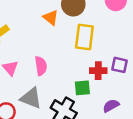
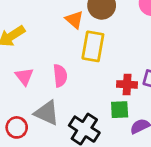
yellow rectangle: (84, 37) -> (93, 46), moved
green square: (82, 88) -> (120, 110), moved

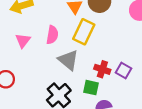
pink semicircle: (60, 76) -> (52, 35), moved
gray triangle: (47, 113) -> (68, 60), moved

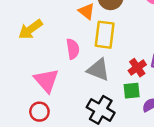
pink triangle: (23, 41) -> (46, 80), moved, size x1.5
red cross: (102, 69) -> (137, 68), turned -35

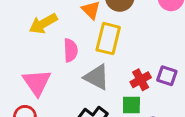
yellow arrow: (30, 29) -> (43, 24), moved

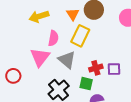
purple square: (167, 76) -> (114, 69), turned -32
pink triangle: (37, 82) -> (40, 57), moved

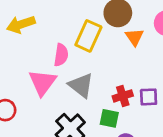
orange triangle: (73, 14) -> (134, 37), moved
yellow arrow: (39, 16) -> (21, 24), moved
yellow rectangle: (80, 36) -> (88, 36), moved

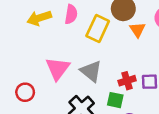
pink semicircle: (61, 55) -> (71, 14), moved

